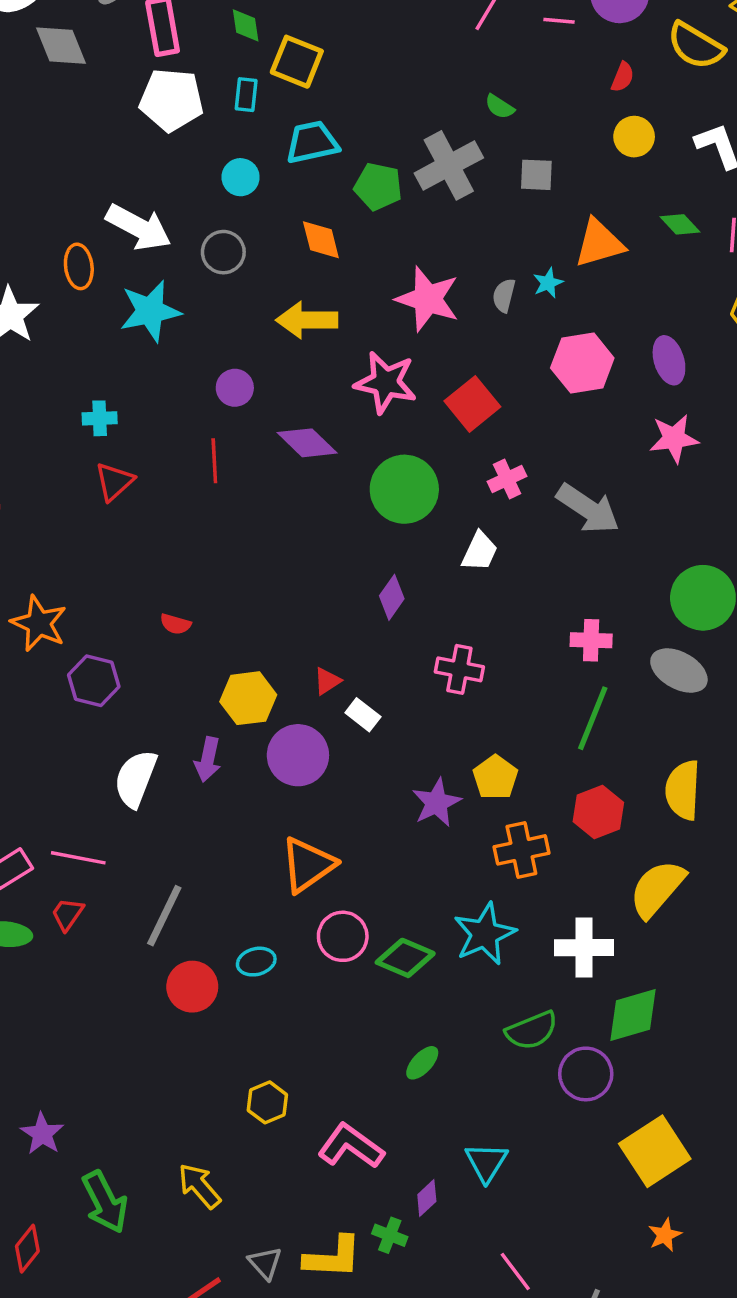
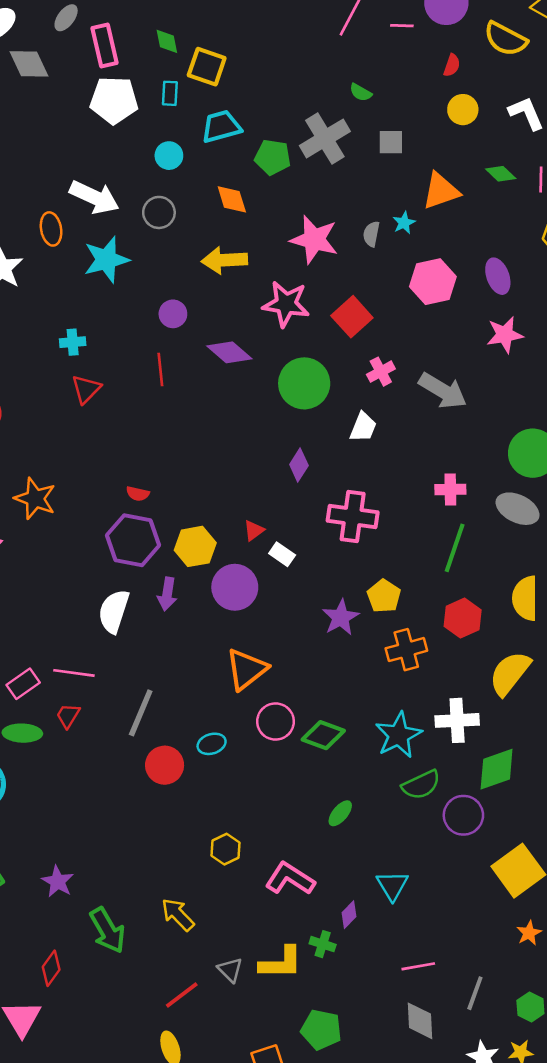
pink cross: (459, 669) -> (353, 516), size x1.4
purple hexagon: (94, 681) -> (133, 540), moved, size x1.4
cyan star: (485, 934) -> (399, 735), moved
pink line: (515, 1271) -> (418, 966), turned -60

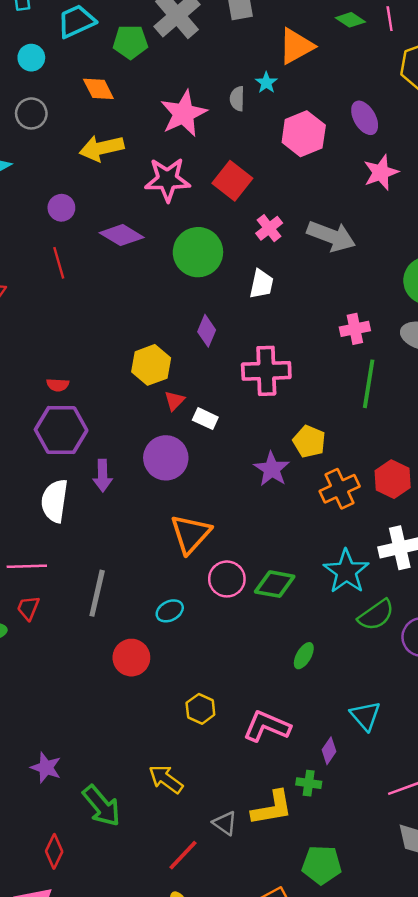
pink star: (314, 240) -> (184, 113), turned -30
yellow hexagon: (195, 546) -> (151, 365), moved
red hexagon: (463, 618) -> (393, 479), moved
red circle: (165, 765) -> (131, 658), moved

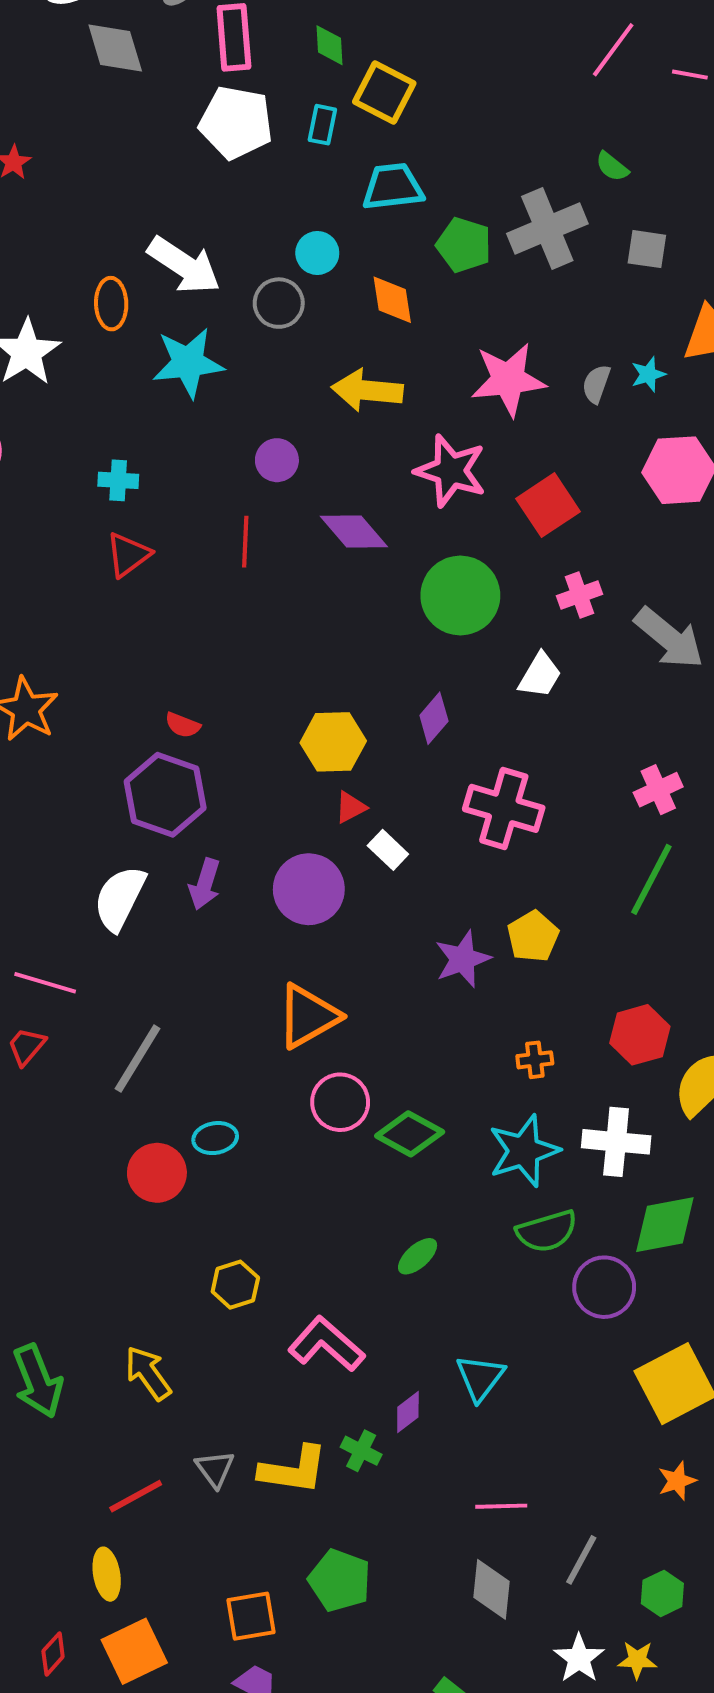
cyan circle: (31, 58) -> (317, 253), moved
pink cross: (355, 329) -> (658, 790), turned -32
orange cross: (340, 489) -> (535, 1060), moved, size x0.6
cyan ellipse: (170, 611) -> (215, 1138), moved

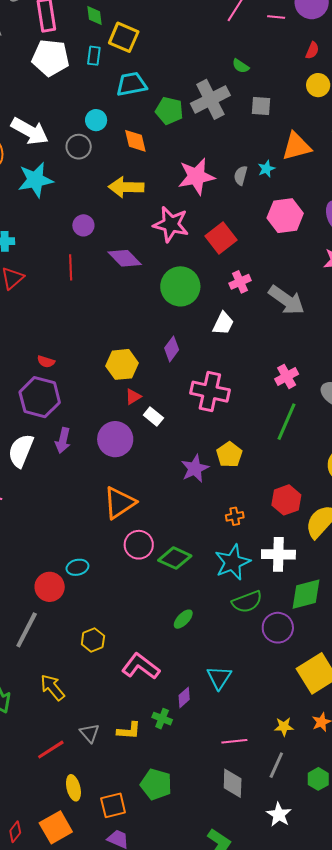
gray line: (138, 1059) -> (27, 630), moved
yellow L-shape: (293, 1470) -> (129, 731), size x0.7
yellow ellipse: (107, 1574) -> (73, 788), moved
yellow star: (637, 1660) -> (284, 727), moved

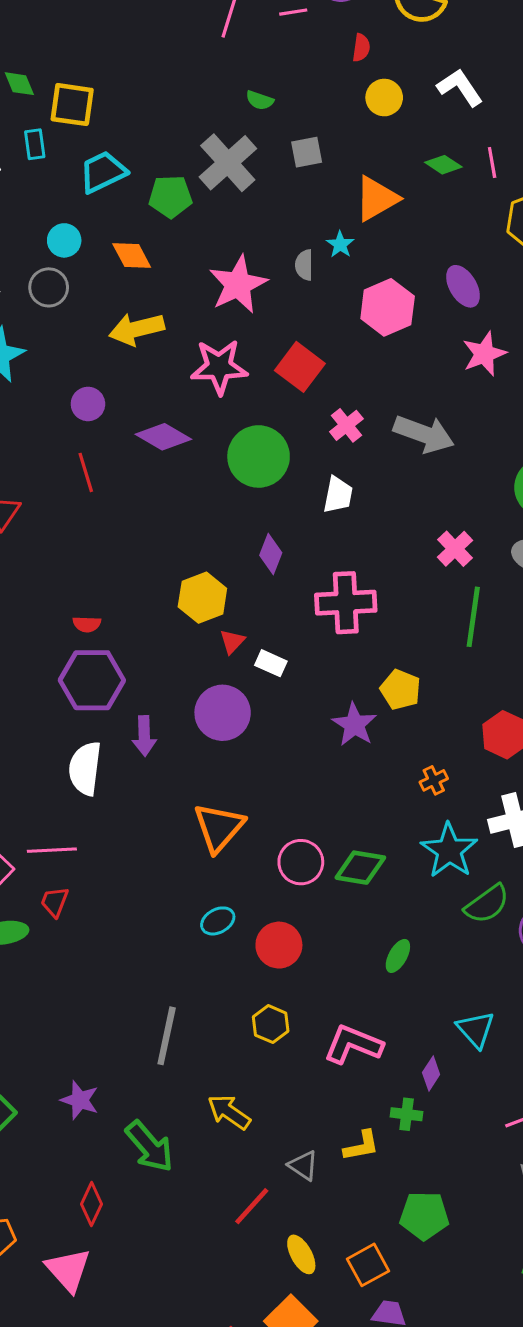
orange triangle: (119, 503) -> (219, 827), moved
red circle: (50, 587) -> (279, 945), moved

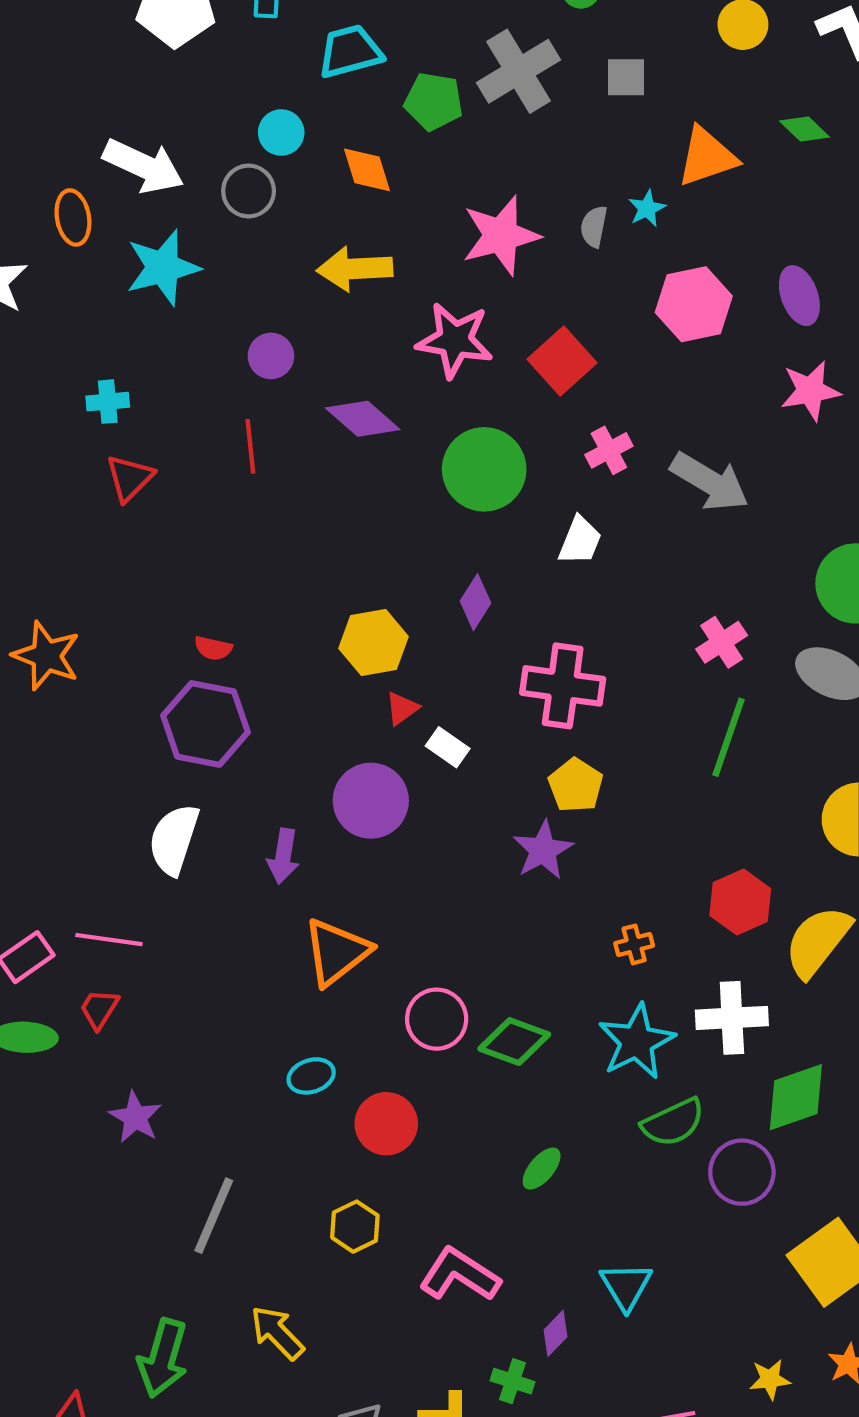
yellow pentagon: (400, 690) -> (576, 785), moved
purple arrow: (144, 736) -> (283, 856), moved
purple star: (80, 1100) -> (135, 1117), moved
green arrow: (149, 1146) -> (163, 1358), turned 46

